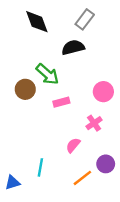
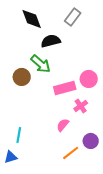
black semicircle: (73, 47) -> (51, 41), moved
pink rectangle: (61, 102) -> (65, 88), moved, size x1.5
cyan line: (40, 167) -> (19, 135), moved

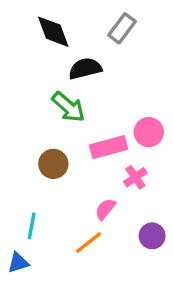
brown circle: (22, 77) -> (53, 164), moved
orange line: (71, 153) -> (88, 243), moved

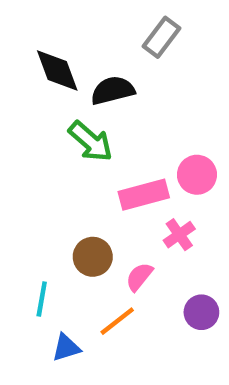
black diamond: (53, 32) -> (57, 70), moved
brown circle: (53, 164) -> (93, 257), moved
blue triangle: (18, 263) -> (66, 348), moved

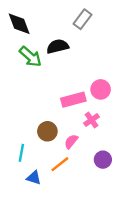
black diamond: (57, 70) -> (19, 24), moved
green arrow: (91, 141) -> (30, 57), moved
blue triangle: (66, 348) -> (34, 178), turned 35

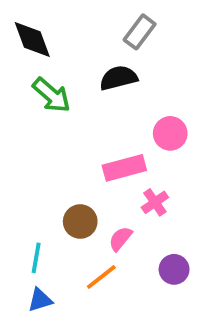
black semicircle: (58, 46) -> (119, 78), moved
pink circle: (101, 89) -> (170, 133), moved
blue triangle: (34, 178) -> (40, 300), moved, turned -35

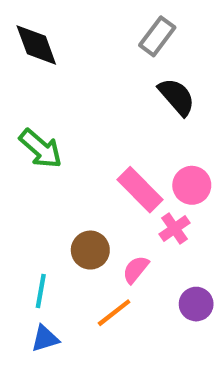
black semicircle: (119, 78) -> (177, 97), moved, turned 63
green arrow: (51, 95) -> (41, 149), moved
pink circle: (170, 133) -> (192, 185), moved
pink rectangle: (124, 168) -> (140, 190), turned 60

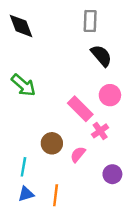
gray rectangle: (157, 36) -> (90, 21), turned -35
pink circle: (192, 185) -> (110, 95), moved
orange line: (114, 313) -> (56, 195), moved, turned -45

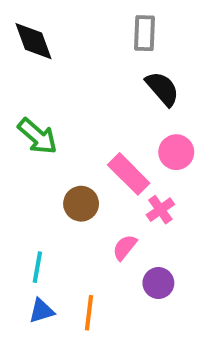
brown circle: (52, 143) -> (81, 204), moved
purple circle: (112, 174) -> (158, 283), moved

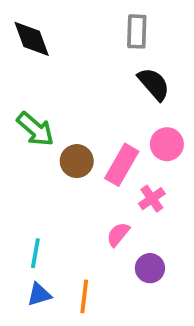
pink rectangle: (129, 174) -> (122, 165), turned 75
brown circle: (81, 204) -> (77, 161), moved

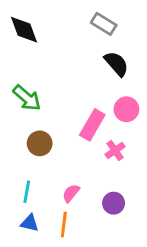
gray rectangle: (137, 31) -> (104, 24), turned -60
brown circle: (77, 161) -> (40, 143), moved
pink semicircle: (118, 234) -> (71, 193), moved
blue triangle: (39, 294) -> (30, 223), turned 30

